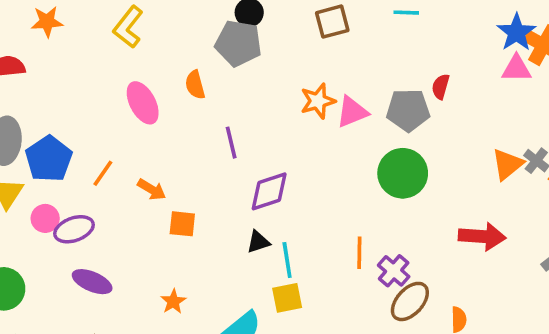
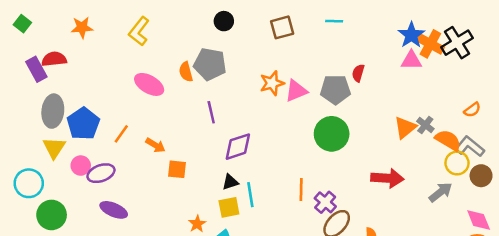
gray pentagon: (238, 43) -> (210, 64), moved
pink ellipse: (143, 103) -> (149, 84), turned -32
yellow square: (287, 298) -> (229, 207), moved
orange star: (173, 301) -> (197, 224), moved

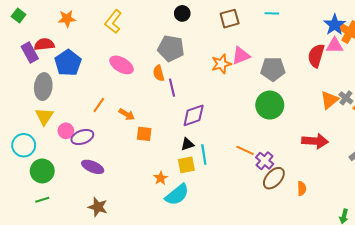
orange semicircle: (186, 72) -> (159, 73), moved
red semicircle: (358, 73) -> (316, 56), moved, size x1.6
pink triangle: (296, 91) -> (241, 56), moved
blue pentagon: (83, 124) -> (68, 63), moved
orange line: (301, 190) -> (245, 150), turned -66

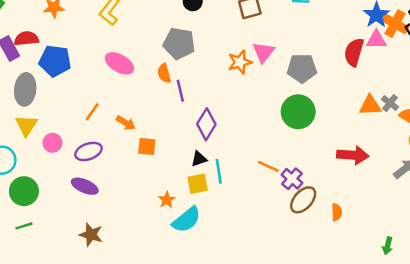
pink triangle: (241, 56) -> (263, 52), turned -30
blue pentagon: (68, 63) -> (55, 61), turned -30
orange triangle: (329, 100) -> (370, 106), turned 36
purple diamond: (194, 115) -> (206, 124), turned -40
purple ellipse: (82, 137) -> (88, 151), moved

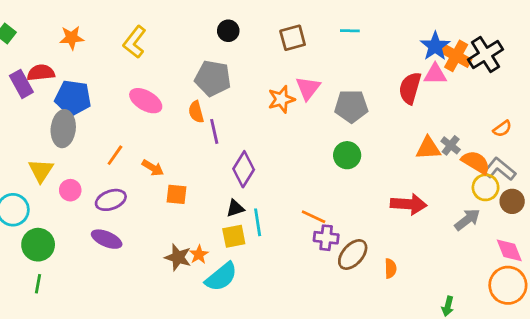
gray ellipse: (25, 89) -> (63, 129), moved
green circle: (298, 112) -> (347, 155), size x0.7
purple cross: (292, 179) -> (326, 238), moved, turned -35
green line: (24, 226) -> (38, 284), turned -63
brown star: (91, 235) -> (178, 257), moved

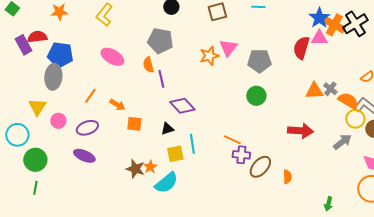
purple diamond: (244, 169) -> (182, 106), turned -75
black triangle: (235, 208) -> (167, 129), moved

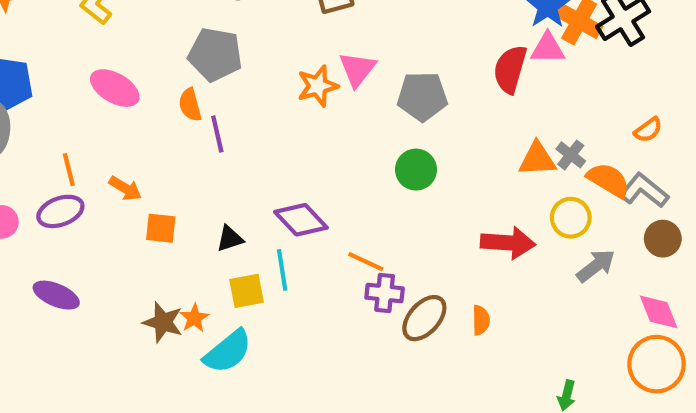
orange line: (90, 96) -> (69, 170), turned -49
purple diamond: (182, 106) -> (301, 220), moved
yellow circle: (355, 119) -> (571, 218), moved
purple ellipse: (87, 128) -> (60, 211), moved
orange semicircle: (287, 177) -> (481, 320), moved

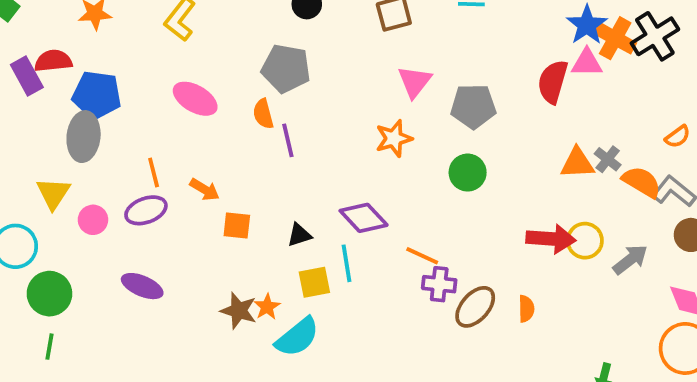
orange star: (318, 86) -> (394, 138), moved
yellow circle: (571, 218) -> (585, 241), moved

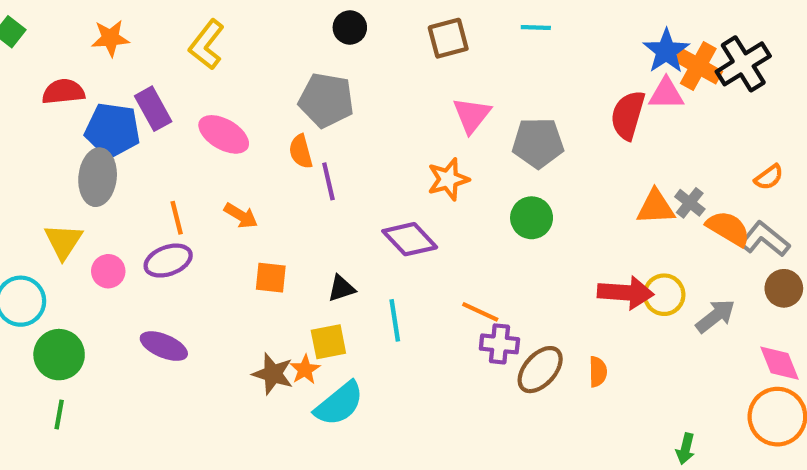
purple rectangle: (27, 76) -> (153, 109), moved
orange arrow: (205, 190) -> (241, 216), moved
purple diamond: (364, 218) -> (410, 239), moved
yellow square: (314, 282) -> (328, 342), moved

